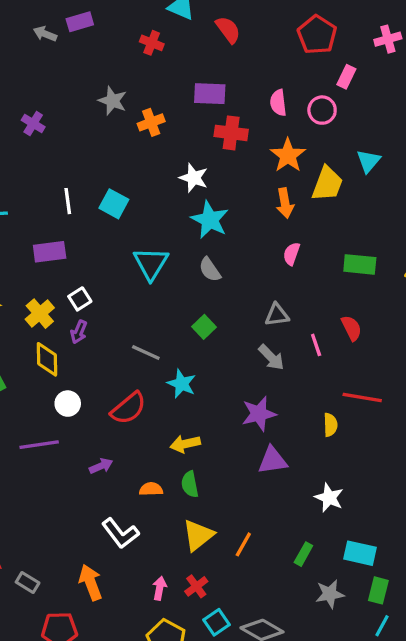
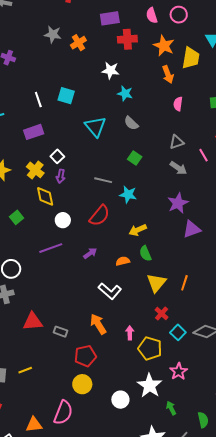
cyan star: (210, 220) -> (125, 94), size x0.7
pink arrow: (160, 588) -> (130, 333), moved

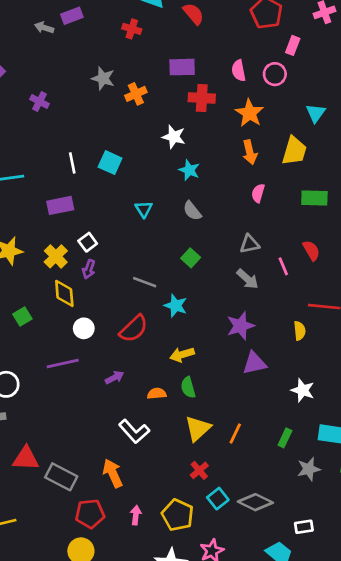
yellow trapezoid: (191, 58) -> (294, 151), moved
cyan triangle: (95, 127) -> (144, 209), size x0.6
gray rectangle: (61, 332) -> (61, 477), size x1.6
pink arrow: (130, 333) -> (136, 515), moved

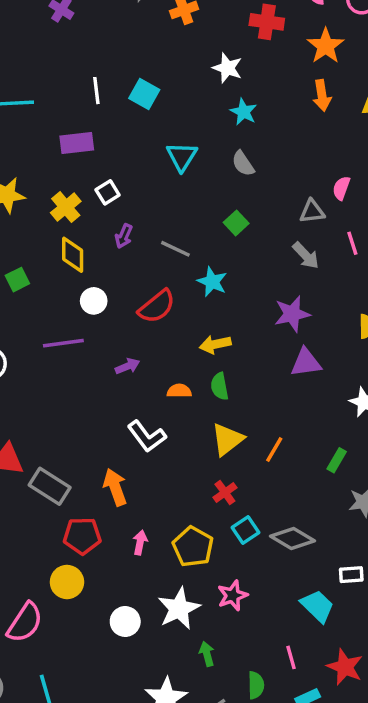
pink semicircle: (258, 193) -> (341, 188), moved
cyan triangle: (144, 209) -> (182, 156), size x1.4
purple arrow: (89, 269) -> (124, 236), moved

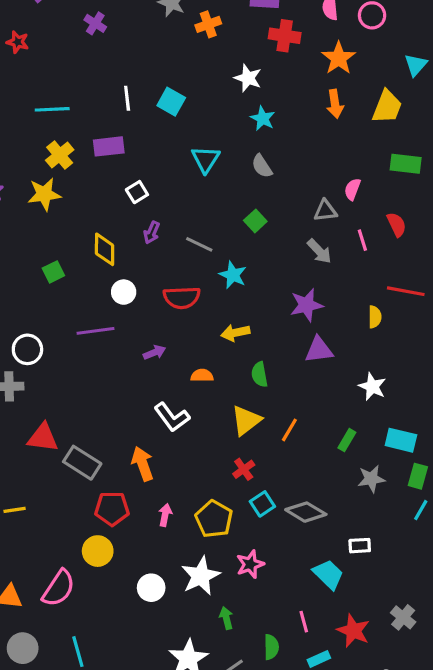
yellow cross: (66, 207) -> (60, 155), moved
red semicircle: (157, 307) -> (182, 298), turned 36
green semicircle: (220, 386) -> (259, 374), moved

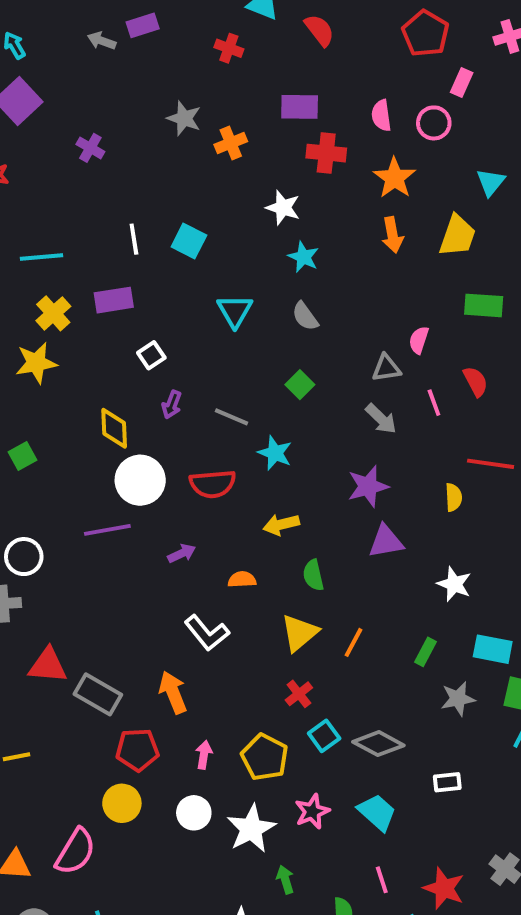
green square: (53, 272) -> (23, 456), moved
white circle: (124, 292) -> (140, 480), size x1.6
cyan trapezoid: (328, 574) -> (377, 812), moved
white circle: (151, 588) -> (194, 813), moved

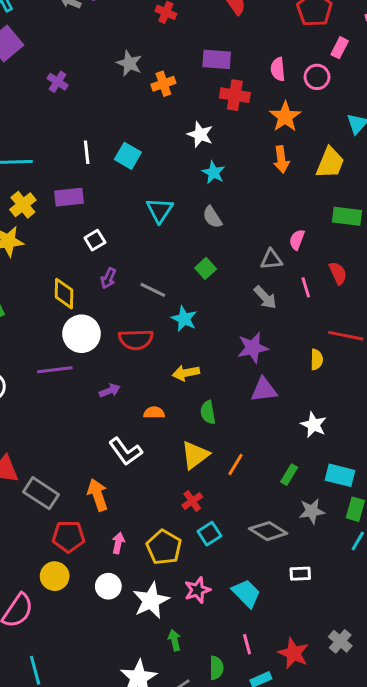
gray diamond: (378, 744) -> (268, 531), moved

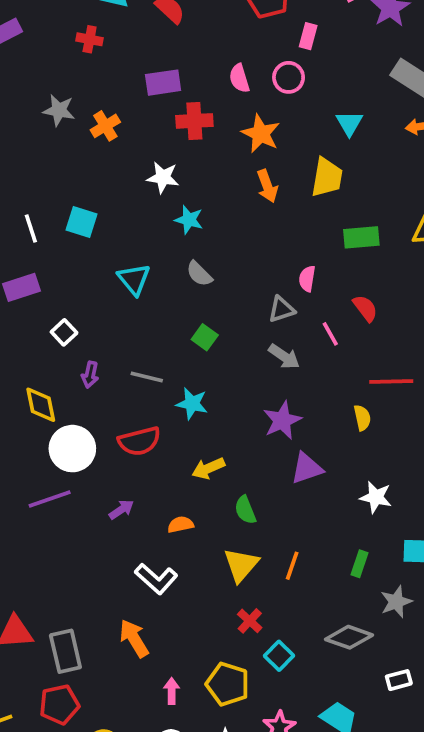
gray rectangle: (41, 493) -> (65, 651), turned 56
red pentagon: (68, 536) -> (59, 704), moved

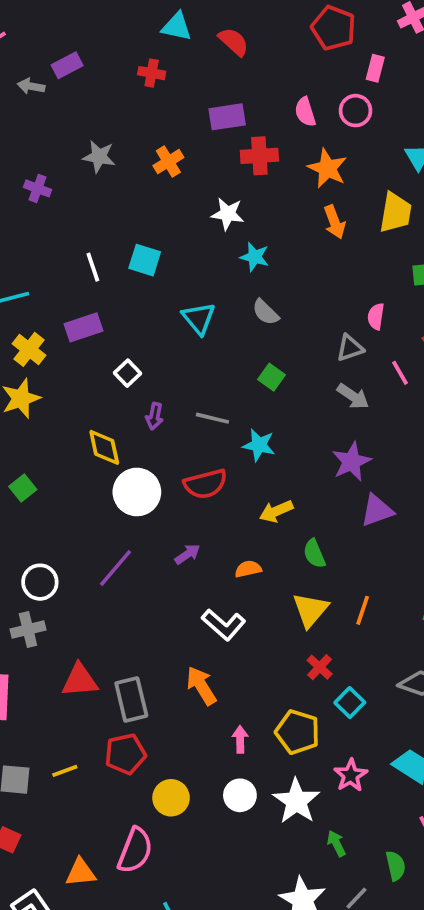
gray star: (59, 110) -> (99, 157), moved
purple line: (50, 499) -> (116, 568), moved, turned -30

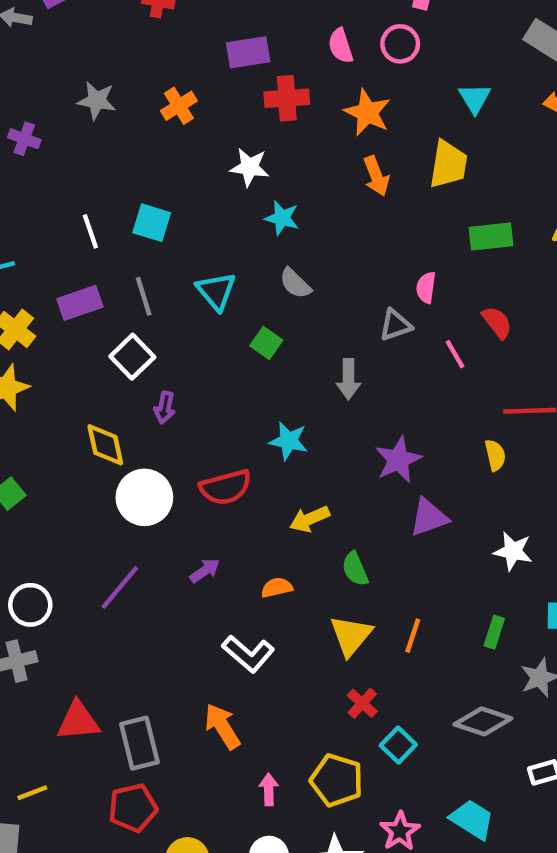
white square: (128, 373) -> (132, 357), size x1.4
green square: (271, 377) -> (266, 343), moved
gray arrow: (353, 396) -> (348, 379), moved, turned 56
gray line: (212, 418) -> (144, 296), moved, turned 60
yellow line: (65, 771) -> (32, 793), moved

